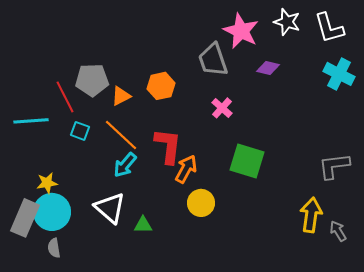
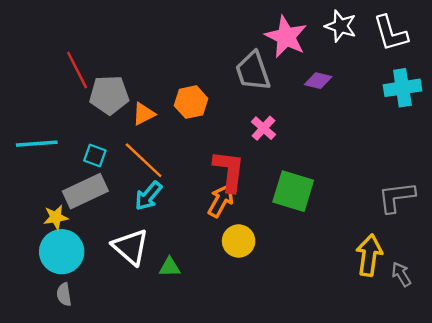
cyan cross: (339, 74) -> (402, 88), turned -36
red line: (65, 97) -> (77, 70), moved
red L-shape: (168, 146) -> (229, 171), moved
gray rectangle: (25, 218) -> (85, 191), moved, turned 42

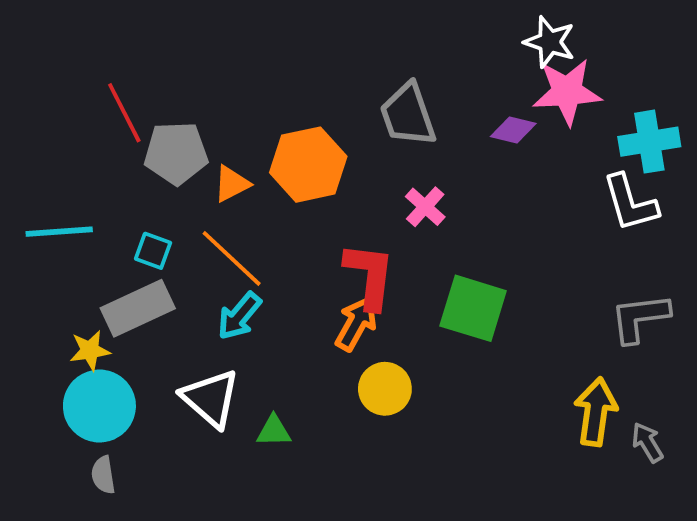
white L-shape: (391, 33) -> (630, 203), moved
pink star: (286, 37) -> (567, 92), moved, turned -30
orange hexagon: (191, 102) -> (308, 165), size x1.4

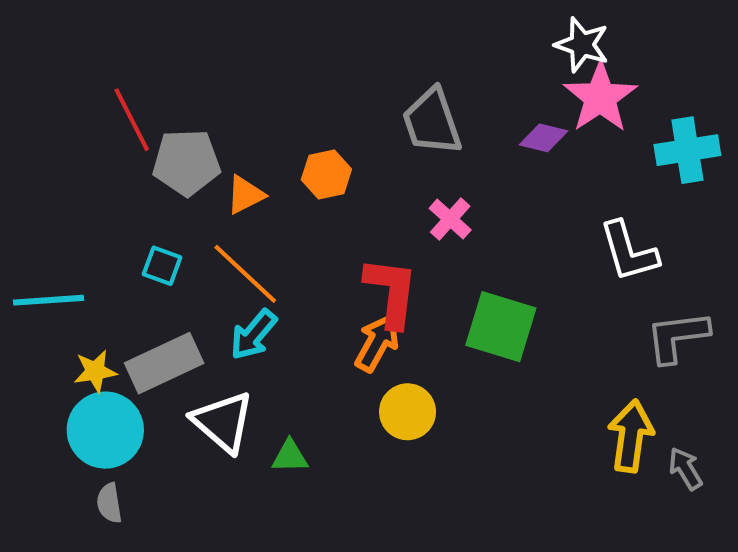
pink star: (567, 92) -> (600, 97), turned -30
orange hexagon: (308, 165) -> (326, 174), size x0.6
white L-shape: (630, 203) -> (629, 252), moved
cyan line: (59, 232) -> (48, 300), moved
gray rectangle: (138, 308) -> (164, 363), moved

